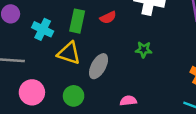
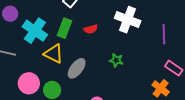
cyan cross: (43, 29) -> (35, 31), size x1.4
pink circle: (32, 92) -> (29, 83), moved

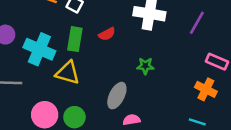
purple line: (164, 34) -> (197, 23), turned 42
gray ellipse: (77, 68) -> (117, 96), moved

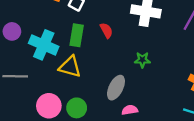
red semicircle: (107, 34) -> (106, 30), turned -91

